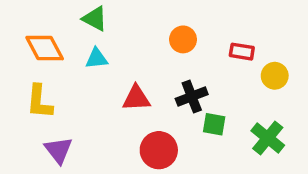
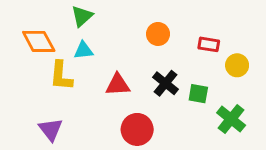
green triangle: (95, 19) -> (82, 16), turned 50
black cross: (192, 97) -> (165, 83), turned -30
yellow L-shape: (39, 102) -> (61, 76), moved
green square: (214, 124) -> (198, 94), moved

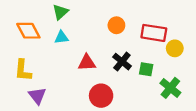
red rectangle: (209, 44) -> (154, 33), size x1.6
yellow L-shape: (61, 76) -> (23, 70), moved

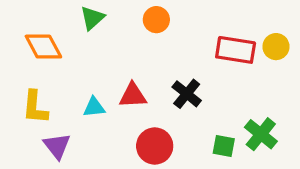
orange circle: (116, 25) -> (156, 20), moved
cyan triangle: (61, 37) -> (94, 107), moved
yellow circle: (175, 48) -> (276, 47), moved
green square: (146, 69) -> (224, 146), moved

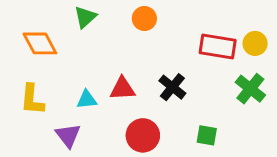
green cross: (261, 134) -> (250, 89), moved
purple triangle: (57, 146) -> (68, 135), moved

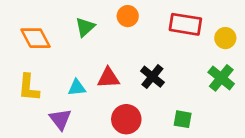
green triangle: (85, 17) -> (85, 27), moved
red rectangle: (218, 47) -> (185, 24), moved

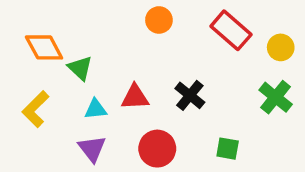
red rectangle: (185, 24) -> (231, 30), turned 32
green triangle: (85, 27) -> (80, 68), moved, turned -35
yellow L-shape: (29, 88) -> (36, 109), turned 40
purple triangle: (60, 119) -> (92, 149), moved

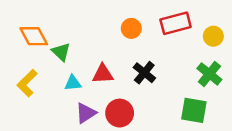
orange circle: (159, 20) -> (131, 28), moved
red rectangle: (231, 30) -> (176, 23), turned -56
purple triangle: (92, 149) -> (86, 113), moved, turned 35
green square: (228, 149) -> (194, 110), moved, size x1.5

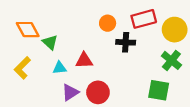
yellow circle: (213, 36) -> (175, 30), size x1.5
black cross: (144, 73) -> (126, 42), moved, turned -36

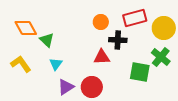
red triangle: (84, 60) -> (102, 57), moved
yellow L-shape: (22, 68) -> (21, 64), turned 100
cyan triangle: (60, 68) -> (56, 64), turned -48
green square: (159, 90) -> (140, 72), moved

